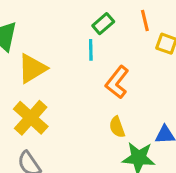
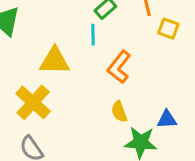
yellow triangle: (32, 68) -> (55, 61), moved, turned 32

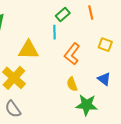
yellow square: (168, 29) -> (105, 45), moved
blue triangle: (167, 119) -> (104, 79), moved, turned 40

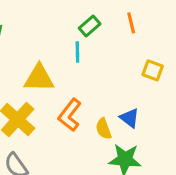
orange L-shape: (72, 54) -> (70, 115), moved
blue triangle: (104, 79) -> (130, 118), moved

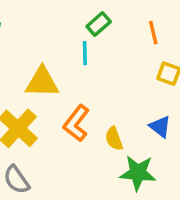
orange line: (131, 23) -> (153, 33), moved
blue triangle: (130, 118) -> (160, 127), moved

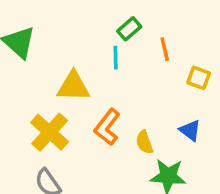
orange line: (153, 33) -> (165, 49), moved

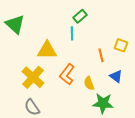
orange line: (165, 49) -> (101, 55), moved

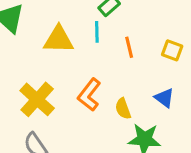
yellow triangle: (47, 50) -> (59, 40), moved
orange line: (101, 55) -> (129, 47), moved

